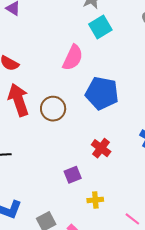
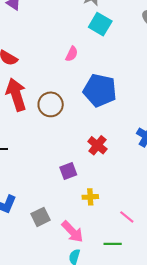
cyan square: (100, 27) -> (100, 24), turned -30
pink semicircle: (73, 58) -> (72, 54), size x0.6

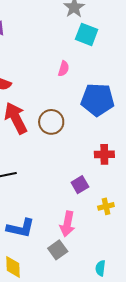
red cross: (97, 145) -> (104, 154), turned -30
gray square: (41, 217) -> (58, 250), moved
pink arrow: (72, 232) -> (67, 224), moved, turned 65

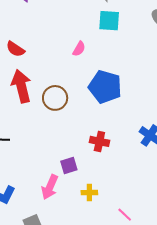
cyan square: (87, 34) -> (109, 21), turned -30
pink arrow: (67, 224) -> (50, 187), moved

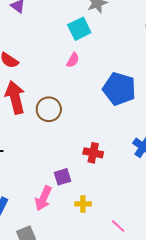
cyan square: (109, 21) -> (79, 29), moved, turned -30
blue pentagon: (105, 87) -> (119, 89), moved

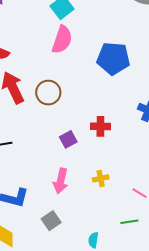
pink semicircle: (73, 60) -> (62, 40), size x1.8
purple square: (62, 177) -> (68, 139), moved

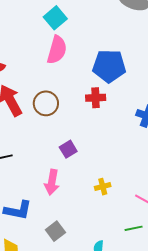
red cross: (100, 126) -> (96, 98), moved
pink arrow: (61, 181) -> (52, 182), moved

